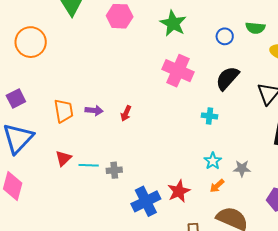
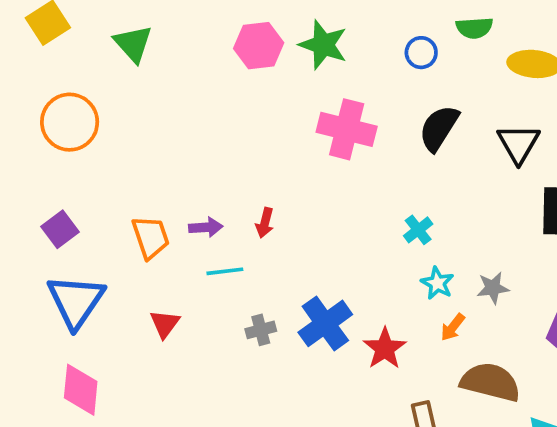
pink hexagon: (120, 16) -> (259, 46), moved
cyan cross: (210, 116) -> (418, 230), moved, turned -35
cyan line: (89, 165) -> (225, 271), moved
blue cross: (146, 201) -> (325, 323), moved

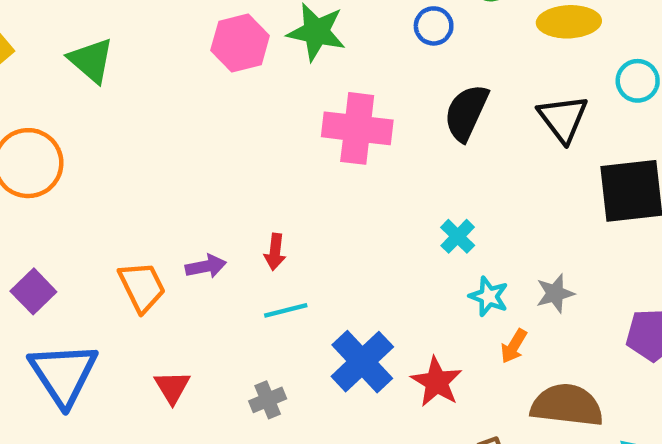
cyan line: (225, 271) -> (286, 310), moved
gray cross: (261, 330) -> (268, 400), moved

